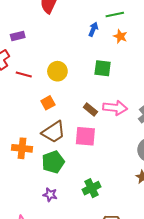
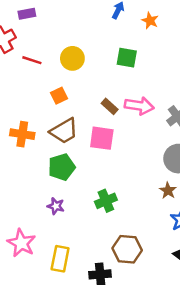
orange cross: (22, 148) -> (22, 134), moved

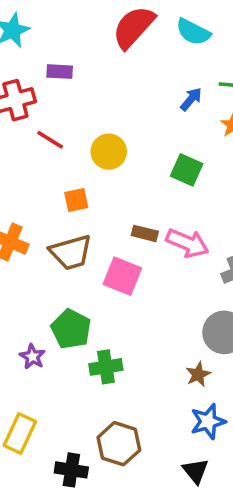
brown rectangle: (110, 106) -> (145, 233), turned -42
green pentagon: (62, 167) -> (71, 329), moved, turned 30

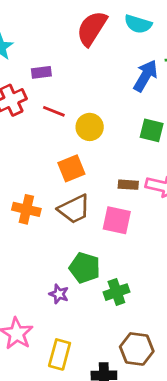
blue arrow: (191, 99) -> (145, 76), size x1.6
red line: (50, 140) -> (54, 111), moved
orange square: (76, 200) -> (71, 168), size x1.4

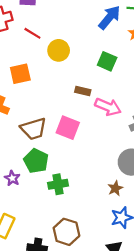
orange square: (71, 168) -> (20, 74), moved
brown rectangle: (128, 185) -> (83, 91), moved
brown trapezoid: (74, 209) -> (34, 129), moved

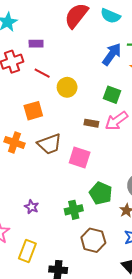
pink arrow: (108, 107) -> (116, 121), moved, turned 125
brown trapezoid: (34, 129) -> (50, 144), moved
green pentagon: (36, 161) -> (101, 193), moved
brown hexagon: (66, 232) -> (93, 240), moved

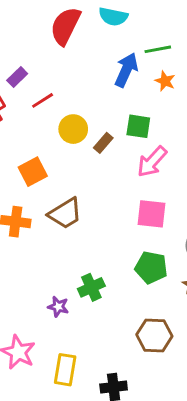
purple rectangle: (36, 44) -> (17, 77), turned -32
red line: (42, 73) -> (43, 100), moved, turned -49
brown rectangle: (91, 123) -> (103, 143), moved, turned -48
pink square: (80, 157) -> (151, 214), moved
green cross: (74, 210) -> (91, 287), moved

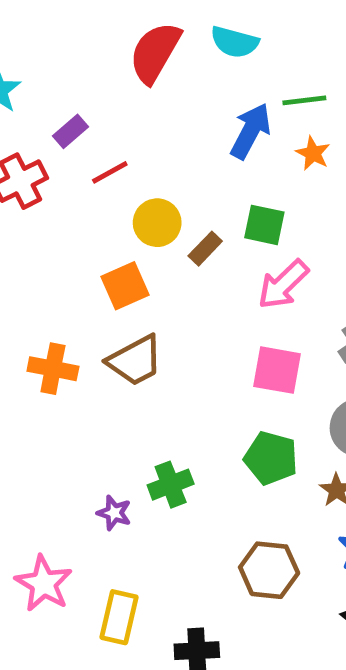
orange square: (33, 172) -> (125, 286), moved

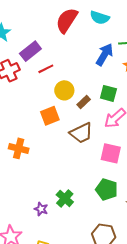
purple rectangle: (70, 131) -> (30, 51), size x1.5
brown trapezoid: (135, 361) -> (81, 133), moved
green cross: (171, 485) -> (65, 198), turned -30

